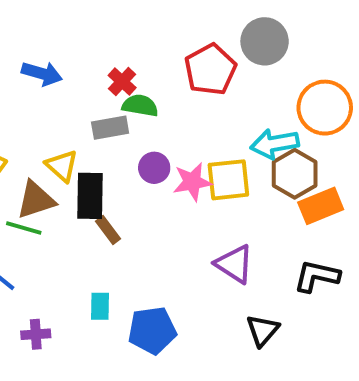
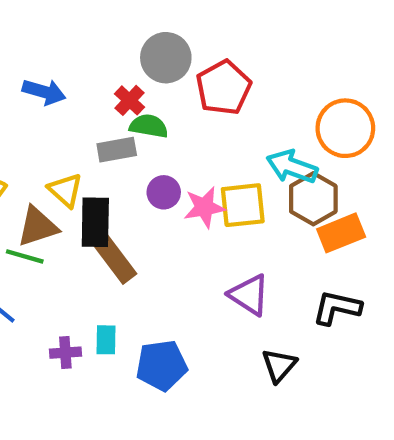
gray circle: (265, 41) -> (166, 58), moved
cyan arrow: (275, 144) -> (292, 167), turned 30
brown rectangle: (108, 230) -> (115, 259), size x1.6
purple cross: (36, 334) -> (65, 353), moved

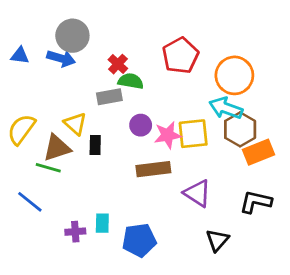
gray circle: (166, 58) -> (72, 36), moved
orange circle: (345, 128) -> (234, 75), moved
black rectangle: (95, 222) -> (95, 145), size x0.6
brown rectangle: (115, 259) -> (153, 169), moved, turned -60

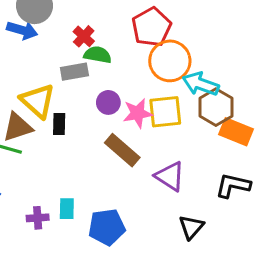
orange circle: (234, 75) -> (170, 61), moved
yellow triangle: (75, 124) -> (38, 101), size x1.4
orange rectangle: (259, 152) -> (236, 132), turned 44
brown rectangle: (153, 169) -> (122, 150), turned 48

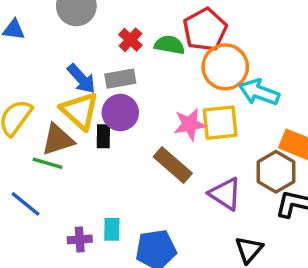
blue arrow: (22, 30) -> (81, 79), moved, turned 32
green semicircle: (98, 55) -> (169, 45), moved
purple circle: (108, 102) -> (120, 113), moved, size x1.4
brown hexagon: (216, 107) -> (276, 172), moved

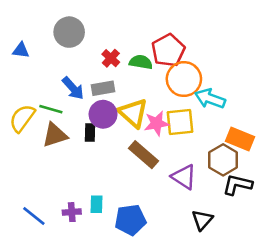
yellow triangle: (80, 111) -> (133, 113), moved
green line: (48, 163) -> (51, 109), moved
blue line: (26, 204) -> (34, 216), moved

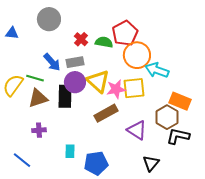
black rectangle: (90, 133) -> (65, 96), size x1.6
brown rectangle: (143, 155) -> (106, 113), turned -70
purple cross: (72, 212) -> (39, 130), moved

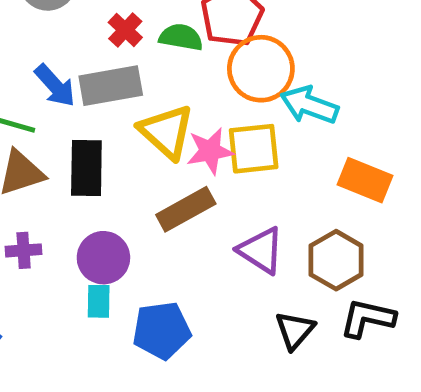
gray rectangle: (75, 62) -> (111, 86), size x1.4
purple circle: (75, 82) -> (103, 258), moved
brown hexagon: (167, 117) -> (336, 260), moved
black L-shape: (178, 136) -> (367, 318), moved

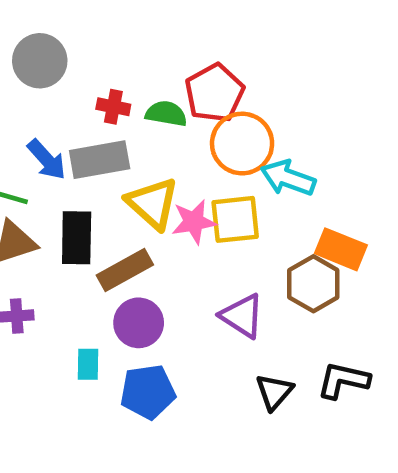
red cross: (125, 30) -> (113, 107), turned -32
brown rectangle: (186, 209) -> (125, 270), moved
purple circle: (103, 258) -> (139, 323), moved
brown hexagon: (336, 260) -> (313, 284), moved

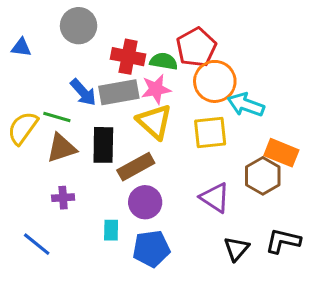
red cross: (113, 107) -> (128, 57), size x1.5
pink star: (194, 222) -> (156, 89), moved

